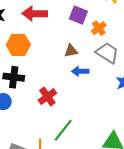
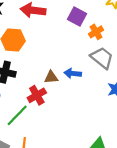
brown triangle: (71, 51) -> (51, 77), moved
green line: (63, 130) -> (17, 115), moved

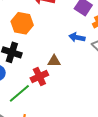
blue arrow: (73, 73) -> (77, 37), moved

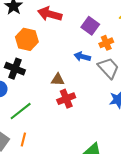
red cross: (39, 76) -> (66, 99), moved

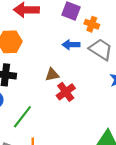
orange cross: (106, 43) -> (92, 24), turned -32

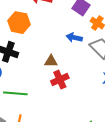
green line: (22, 117) -> (15, 93), turned 45

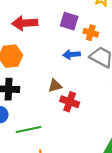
red cross: (60, 80) -> (70, 102), turned -30

